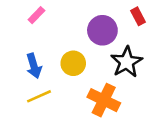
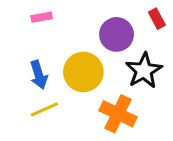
pink rectangle: (36, 15) -> (42, 17), turned 36
yellow circle: (73, 63) -> (83, 72), size x1.4

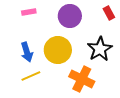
purple circle: (117, 34) -> (70, 16), moved

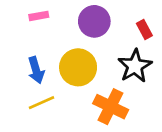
red rectangle: (109, 13) -> (144, 29), moved

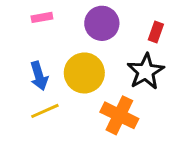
red rectangle: (144, 29) -> (156, 32), turned 48

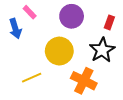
pink rectangle: (42, 17) -> (30, 12), turned 56
blue arrow: (39, 76) -> (15, 29), moved

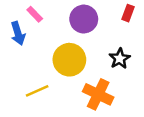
red rectangle: (109, 22) -> (128, 13), moved
black star: (102, 50) -> (120, 58), size x0.7

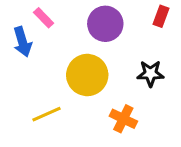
black star: (120, 58) -> (150, 74), turned 30
orange cross: (98, 94) -> (123, 119), size x0.7

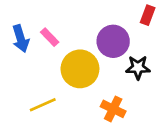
pink rectangle: (44, 18) -> (50, 37), moved
purple circle: (105, 24) -> (113, 41), moved

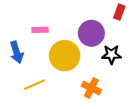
pink rectangle: (50, 37) -> (40, 30), turned -48
blue arrow: (21, 39) -> (17, 52), moved

